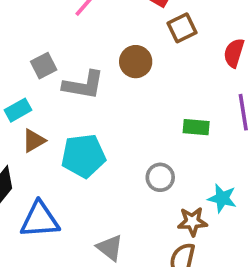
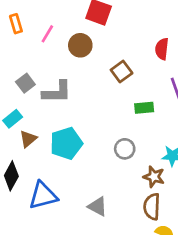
brown square: (182, 28) -> (122, 71), moved
brown circle: (136, 62) -> (80, 45), moved
brown star: (192, 222) -> (154, 177), turned 30

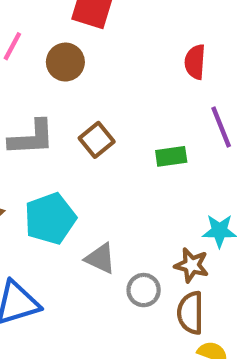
brown square: (122, 71) -> (97, 140), moved
gray circle: (125, 149) -> (144, 290), moved
gray triangle: (98, 206) -> (100, 258), moved

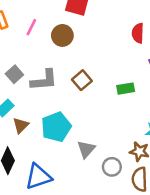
gray triangle: (100, 258) -> (86, 149), turned 48

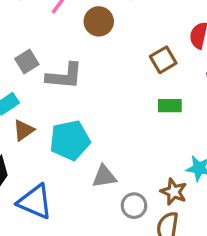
brown square: (82, 80) -> (163, 60), moved
gray triangle: (86, 149) -> (104, 177), turned 30
blue triangle: (38, 177) -> (35, 202), turned 32

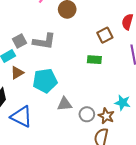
gray square: (27, 62) -> (19, 41), moved
green rectangle: (170, 106) -> (94, 60), moved
gray circle: (134, 206) -> (87, 114), moved

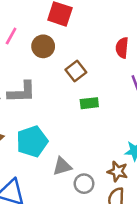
brown square: (105, 35) -> (76, 71), moved
gray circle: (87, 114) -> (84, 184), moved

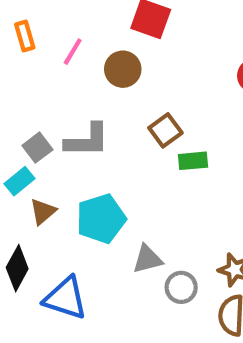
brown square: (76, 71) -> (165, 130), moved

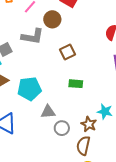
gray L-shape: (87, 140) -> (32, 37), moved
green rectangle: (193, 161) -> (76, 84), moved

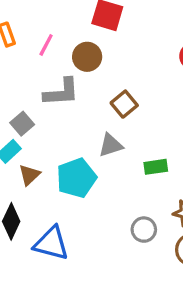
green rectangle: (76, 84) -> (156, 167), moved
gray triangle: (48, 112) -> (111, 145), moved

